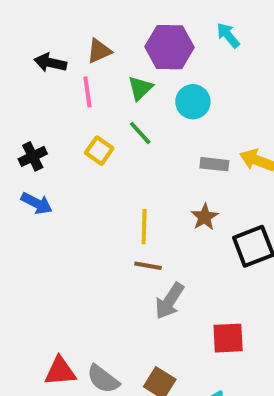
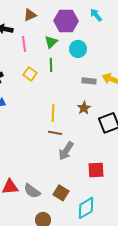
brown triangle: (99, 51) -> (30, 15), moved
green line: (140, 133) -> (51, 65), turned 40

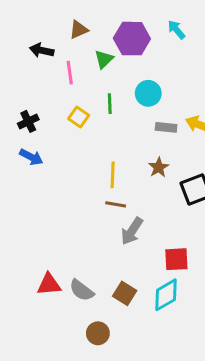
green triangle: (51, 42) -> (104, 59), moved
cyan circle: (78, 49) -> (148, 93), moved
cyan diamond: (86, 208) -> (166, 295), moved

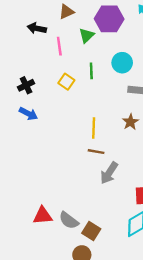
brown square: (125, 293) -> (91, 231), moved

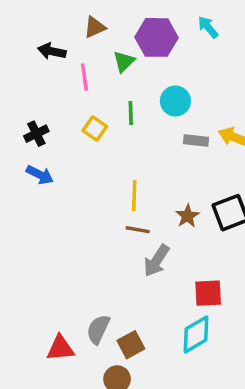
brown star: (130, 122) -> (187, 216), moved
red triangle: (43, 216) -> (60, 348), moved
gray semicircle: (69, 220) -> (98, 329), turned 78
brown square: (91, 231) -> (131, 345), turned 30

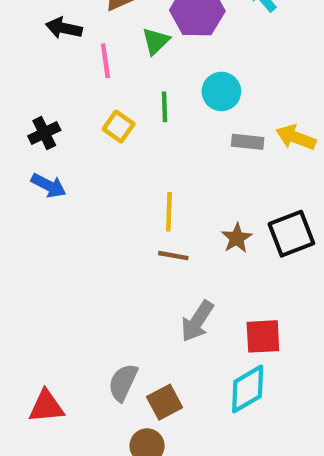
gray arrow: (157, 261) -> (197, 321), moved
red triangle: (60, 348) -> (46, 406), moved

